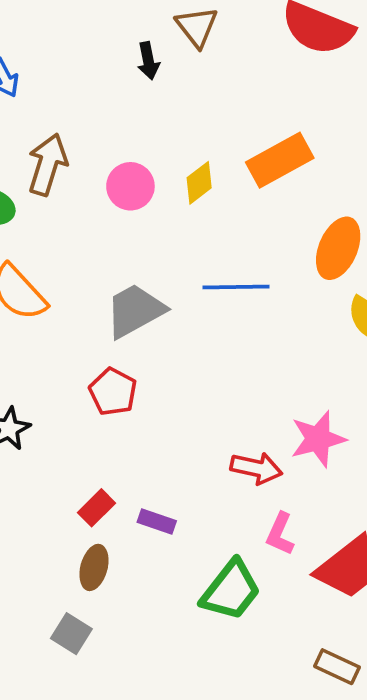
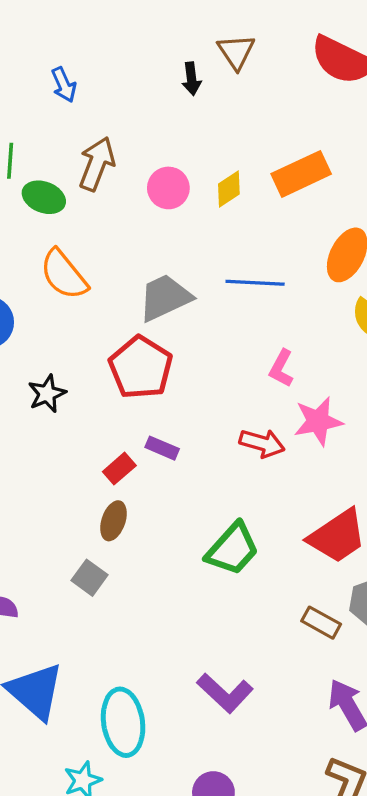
red pentagon: (113, 392) -> (141, 367), size x1.5
purple rectangle: (157, 522) -> (162, 448), moved
pink L-shape: (280, 534) -> (281, 368), moved

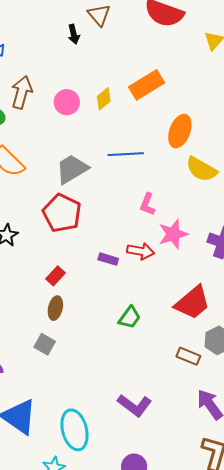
purple rectangle: (162, 448) -> (108, 259), moved
green trapezoid: (232, 549) -> (130, 317), size x0.7

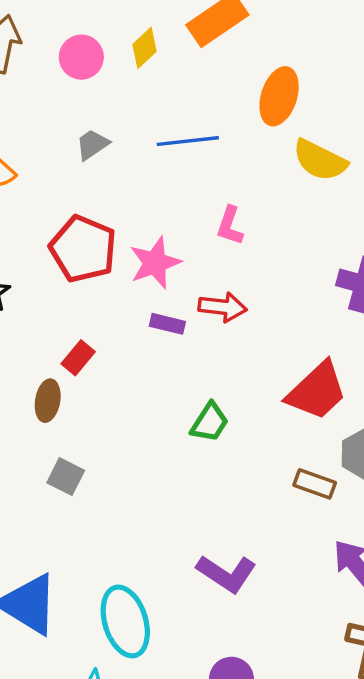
gray trapezoid: (72, 169) -> (92, 145), moved, size x0.6
pink star: (173, 234) -> (155, 263), moved
brown ellipse: (55, 308) -> (48, 401), moved

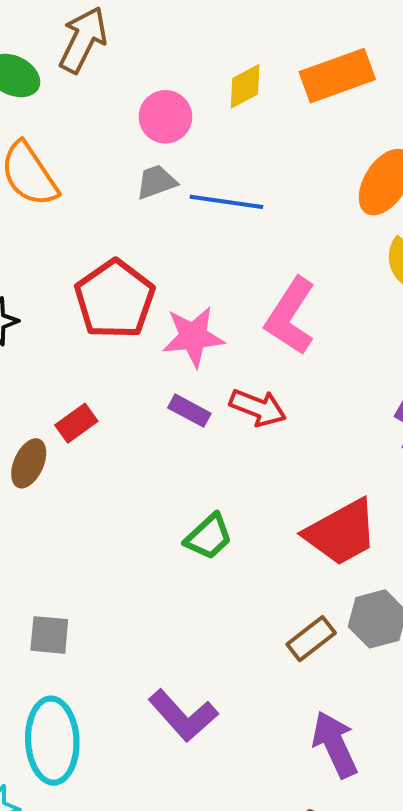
pink circle: (81, 57) -> (165, 117), moved
blue line: (188, 141) -> (226, 202), moved
pink L-shape: (230, 226) -> (290, 316), size x1.6
gray square: (66, 477) -> (49, 635), moved, turned -36
brown rectangle: (315, 484) -> (311, 639), turned -72

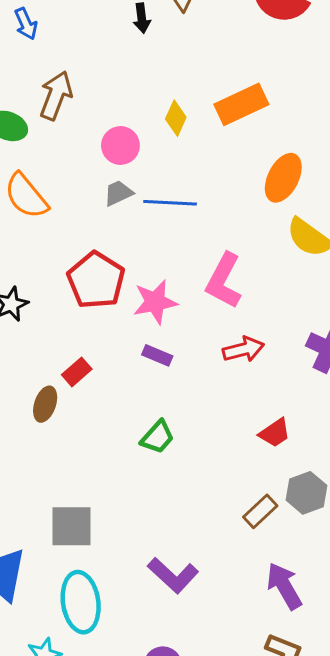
yellow diamond: (245, 86) -> (176, 118), turned -32
red arrow: (258, 408) -> (243, 349), moved, turned -30
red trapezoid: (341, 532) -> (275, 433), size x0.6
green trapezoid: (209, 537) -> (157, 437), moved
gray square: (49, 635) -> (71, 526), size x1.5

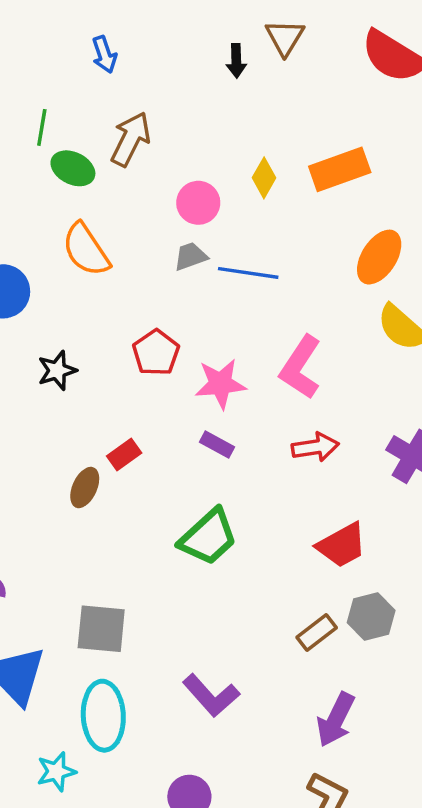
red pentagon: (96, 280) -> (156, 353), size x0.7
red trapezoid: (275, 433) -> (342, 545), size x1.4
green trapezoid: (157, 437) -> (208, 537), size x1.5
purple arrow: (284, 586) -> (336, 720), turned -129

